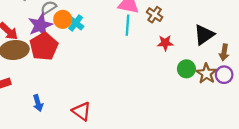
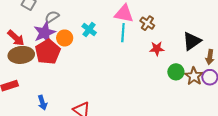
orange circle: (63, 19) -> (65, 38), moved
cyan cross: (76, 23) -> (89, 30), moved

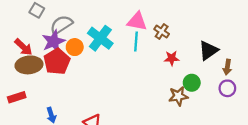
gray semicircle: (52, 17) -> (61, 25), size x1.5
cyan cross: (89, 30) -> (100, 38), size x1.6
brown star: (194, 76) -> (178, 96), moved, turned 30

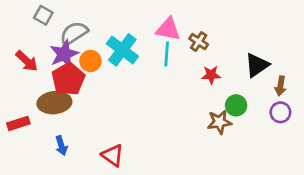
brown ellipse: (29, 65) -> (54, 103), moved

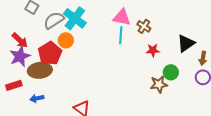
cyan cross: (122, 50) -> (75, 18), moved
purple star: (64, 54) -> (20, 56), moved
blue arrow: (61, 146) -> (37, 98), moved, turned 96

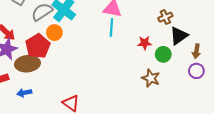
brown cross: (144, 26) -> (165, 17), moved, turned 32
green circle: (171, 72) -> (163, 54), moved
brown star: (159, 84) -> (151, 78), turned 30

